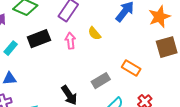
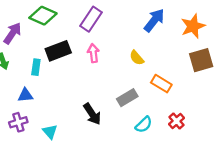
yellow semicircle: (94, 33) -> (137, 58), moved
cyan rectangle: (11, 48) -> (36, 67), moved, turned -32

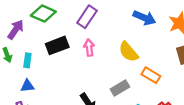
blue arrow: (154, 20) -> (144, 18), turned 75
yellow semicircle: (137, 58) -> (128, 52), size x1.5
cyan rectangle: (36, 67) -> (27, 60), moved

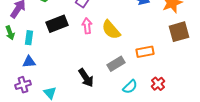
yellow semicircle: (128, 52) -> (111, 30), moved
orange rectangle: (151, 75) -> (145, 52), turned -42

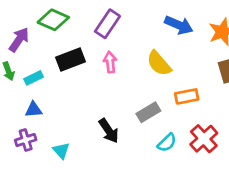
yellow semicircle: (111, 30) -> (159, 63), moved
cyan rectangle: (29, 38) -> (34, 78), turned 56
red cross: (158, 84) -> (204, 139), size x1.5

